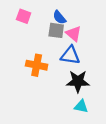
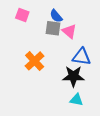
blue triangle: (70, 55) -> (82, 57), moved
orange cross: (37, 65) -> (35, 61), turned 36

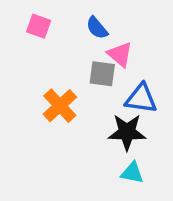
gray square: (53, 28) -> (102, 74), moved

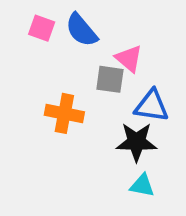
blue semicircle: (97, 28) -> (81, 30), moved, size x1.4
orange cross: (60, 106) -> (64, 113), turned -36

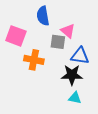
pink square: (42, 28) -> (16, 36), moved, size x1.5
blue semicircle: (81, 30) -> (43, 16), turned 30

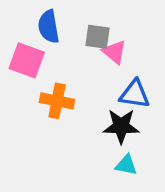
blue semicircle: (43, 16) -> (49, 27), moved
gray square: (58, 42) -> (98, 37), moved

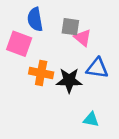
black star: (121, 126) -> (69, 80), moved

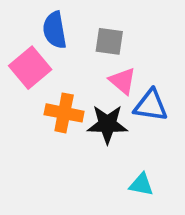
pink triangle: (83, 38) -> (122, 81), moved
pink square: (19, 44) -> (30, 68), turned 30

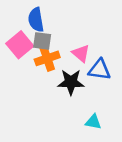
gray square: (109, 41) -> (42, 41), moved
orange cross: (64, 113) -> (47, 58), moved, turned -30

